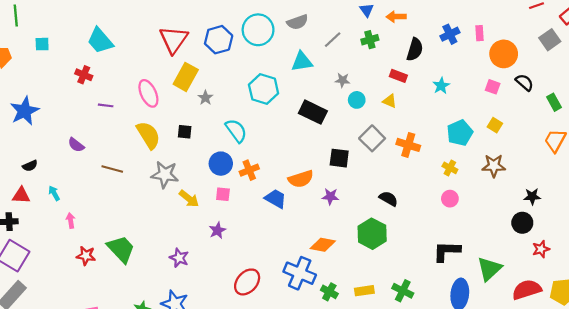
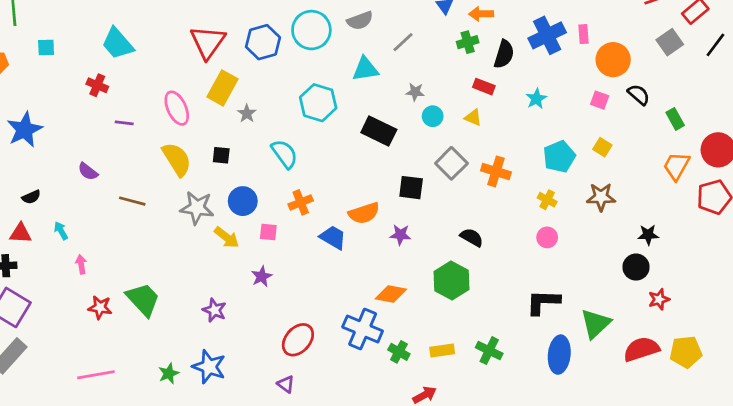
blue cross: (450, 34) -> (547, 35), size x1.5
green cross: (370, 40) -> (468, 42), moved
blue circle: (221, 164) -> (243, 201), moved

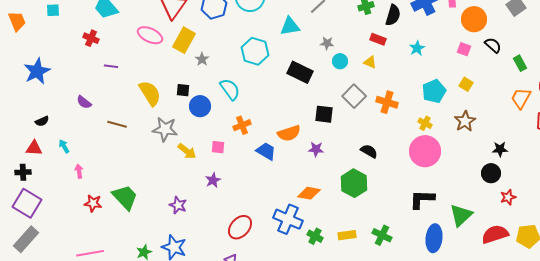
pink ellipse: (177, 108) -> (150, 35), moved, turned -40
brown star: (601, 197) -> (465, 121), turned -30
blue circle: (243, 201) -> (200, 106), moved
pink circle: (547, 237) -> (425, 151), size x2.0

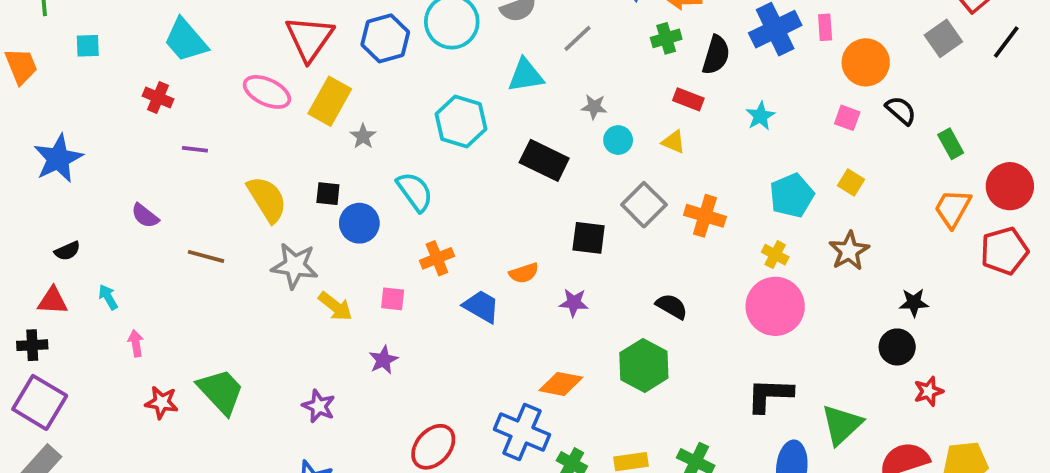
orange semicircle: (289, 133) -> (524, 273), size x0.7

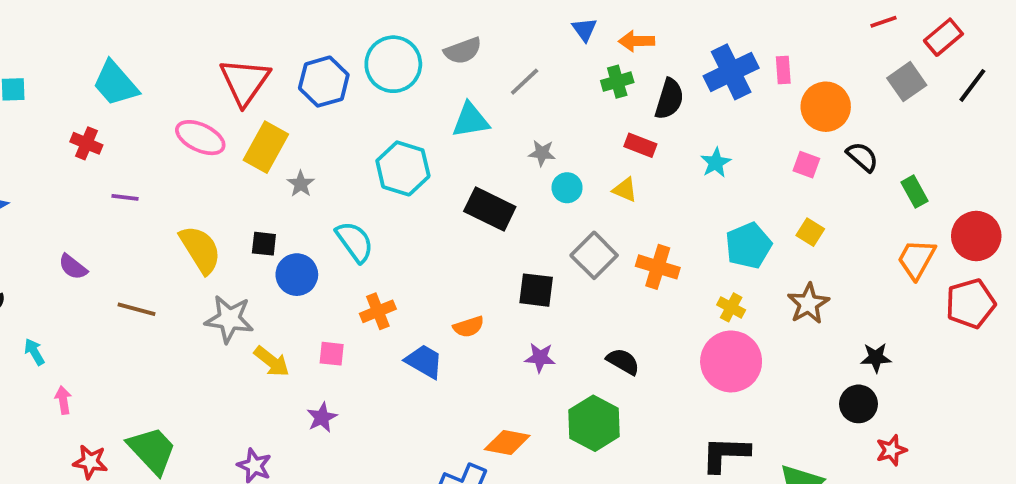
purple star: (574, 303) -> (540, 358), moved

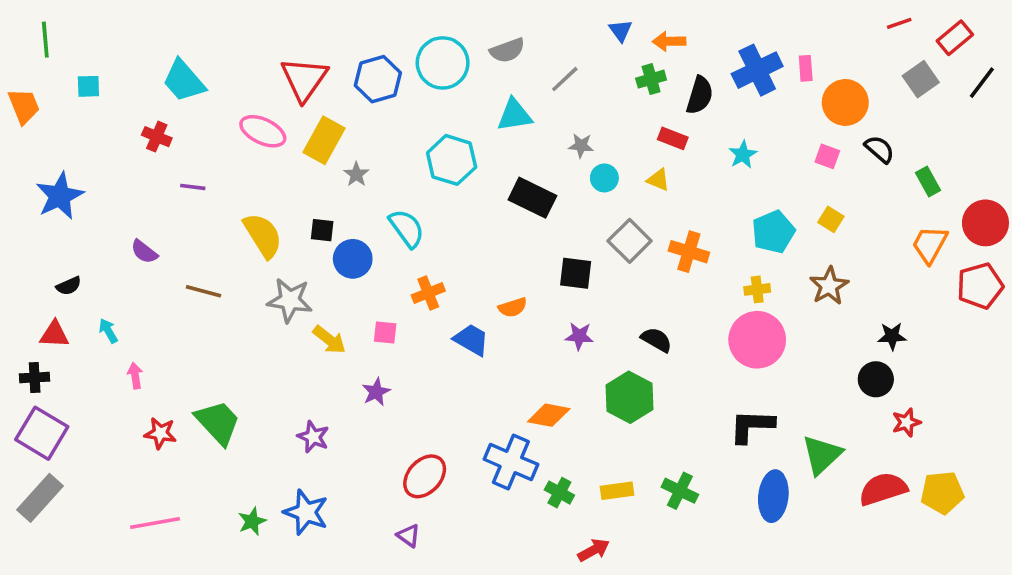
yellow cross: (731, 307) -> (757, 289), turned -35

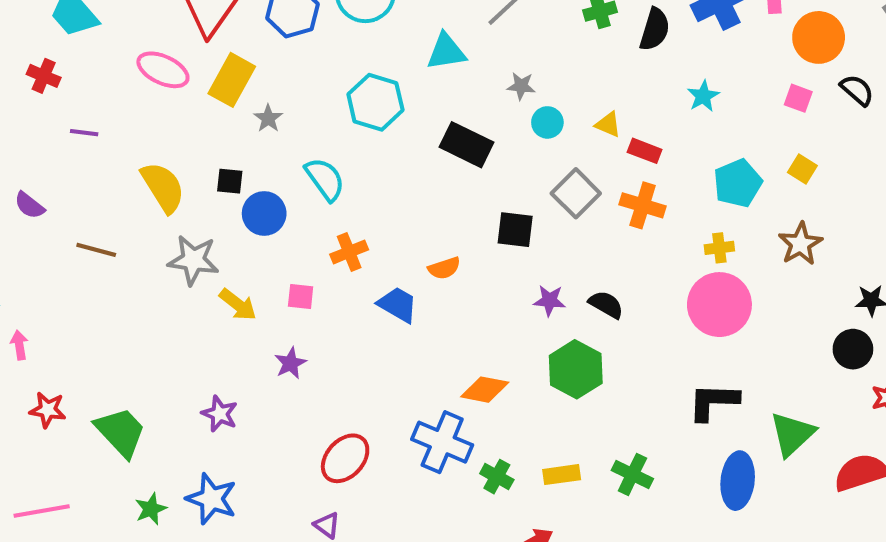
red rectangle: (673, 138) -> (645, 151), moved
purple star: (579, 336) -> (549, 301), moved
green trapezoid: (218, 422) -> (120, 432), moved

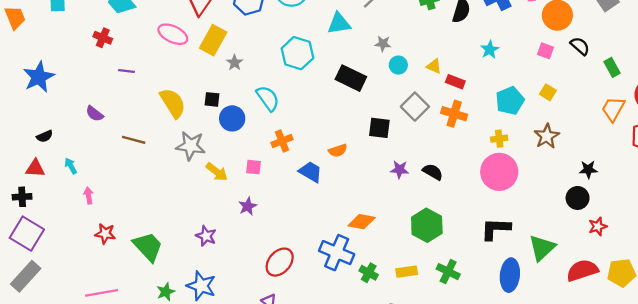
green hexagon: (576, 369) -> (427, 225), moved

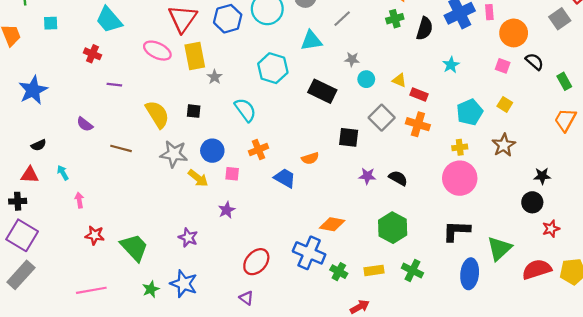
yellow rectangle: (213, 40) -> (195, 56), turned -40
blue circle: (232, 118) -> (212, 151), moved

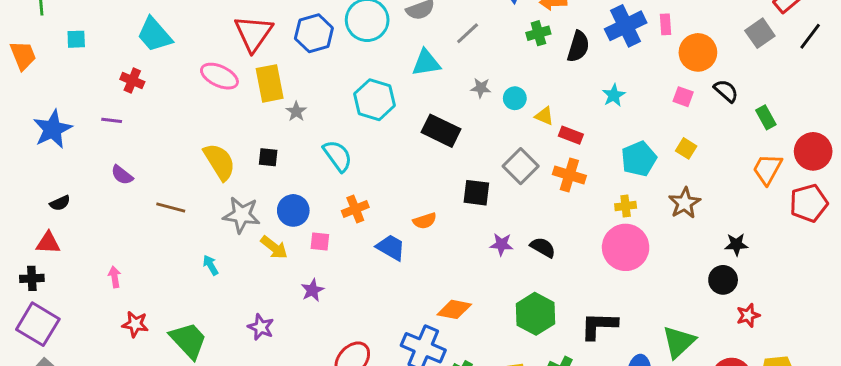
cyan circle: (366, 79) -> (515, 98), moved
purple line: (114, 85) -> (112, 120), moved
cyan arrow: (63, 173) -> (211, 265), moved
black L-shape: (456, 231) -> (599, 326), moved

